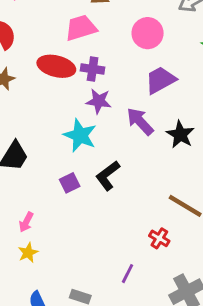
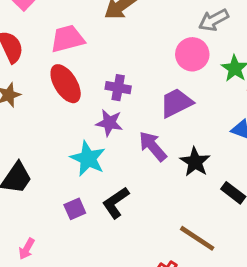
pink trapezoid: (81, 28) -> (67, 39), moved
pink circle: (148, 33) -> (192, 54), moved
red ellipse: (56, 66) -> (66, 84), turned 42
purple cross: (93, 69) -> (118, 88), moved

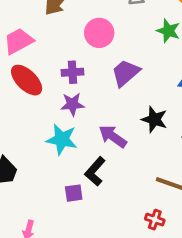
pink circle: (192, 54) -> (99, 33), moved
purple arrow: (153, 146) -> (113, 136), moved
purple square: (75, 209) -> (74, 193), moved, turned 30

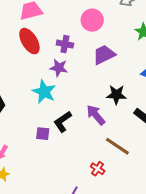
black star: (154, 119) -> (116, 95), turned -30
purple arrow: (113, 136) -> (96, 115), moved

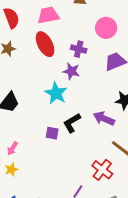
purple arrow: (96, 115) -> (104, 118), turned -30
red cross: (98, 169) -> (102, 170), size x1.5

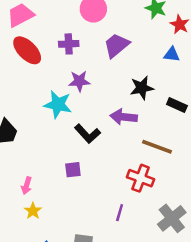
purple star: (71, 71) -> (79, 81), moved
black L-shape: (72, 123) -> (87, 134), turned -85
purple square: (52, 133) -> (73, 170), moved

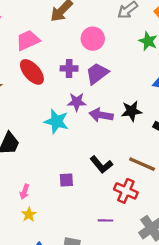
purple trapezoid: (116, 45) -> (97, 73), moved
purple arrow: (124, 117) -> (101, 115), moved
black L-shape: (87, 134) -> (101, 165), moved
purple line: (120, 213) -> (106, 220), turned 72

